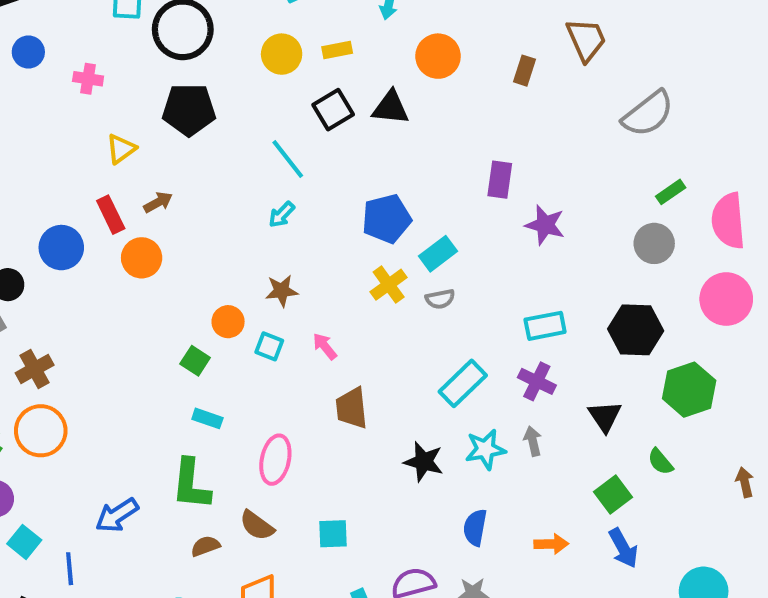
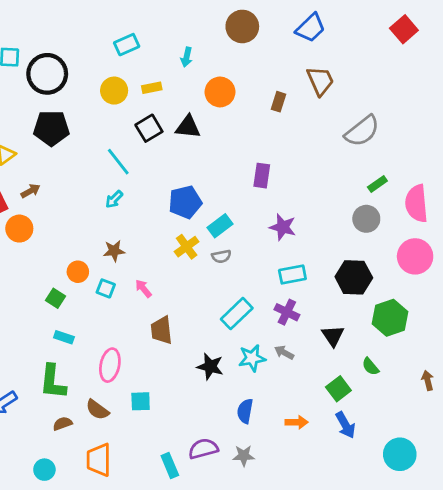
purple star: (545, 225) -> (283, 227), moved
gray arrow: (533, 441) -> (284, 353), turned -48
cyan square: (333, 534) -> (141, 401), moved

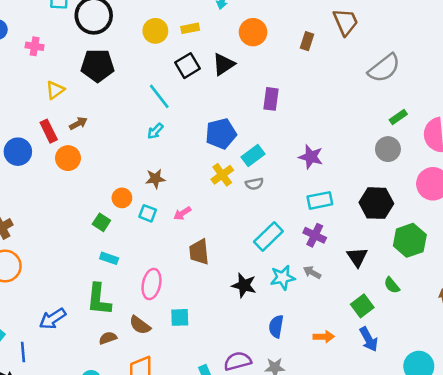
black triangle: (188, 127) -> (223, 64), turned -40
purple rectangle: (262, 176) -> (271, 99), moved
pink arrow: (143, 288) -> (182, 213), turned -84

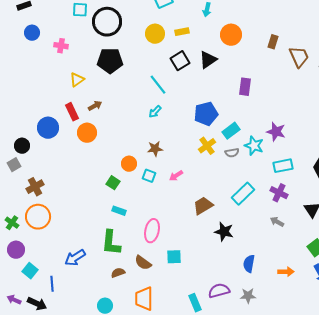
brown trapezoid: (346, 22) -> (299, 57), moved
brown trapezoid: (199, 252) -> (203, 206), moved, turned 65
cyan star: (283, 278) -> (254, 146), moved, turned 30

